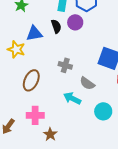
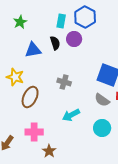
yellow star: (16, 49) -> (15, 77), moved
gray semicircle: (87, 83) -> (102, 100), moved
cyan arrow: (72, 98) -> (71, 115), turned -54

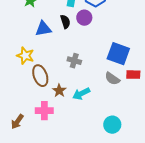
brown ellipse: (30, 97) -> (40, 76), turned -45
cyan circle: (102, 128) -> (112, 125), moved
brown star: (49, 151) -> (59, 91), moved

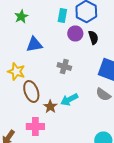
black semicircle: (65, 22) -> (93, 38), moved
gray cross: (74, 61) -> (64, 66), moved
cyan arrow: (81, 94) -> (69, 100), moved

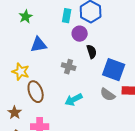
black semicircle: (93, 38) -> (92, 52), moved
brown star: (50, 106) -> (15, 113), moved

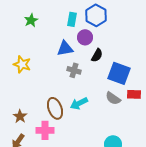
blue triangle: (39, 45) -> (65, 48), moved
black semicircle: (92, 52) -> (97, 55), turned 48
yellow star: (21, 72) -> (22, 64), moved
brown ellipse: (36, 92) -> (55, 108), moved

